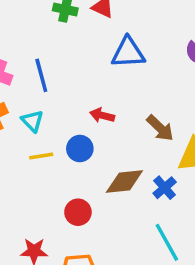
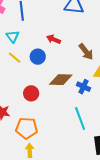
yellow line: (41, 156) -> (15, 58), turned 40
blue cross: (165, 188) -> (83, 87), turned -32

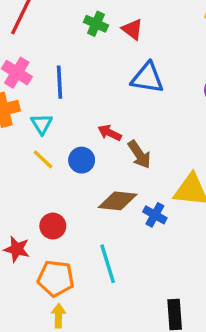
brown arrow: (86, 52) -> (139, 154), moved
red circle: (31, 93) -> (53, 226), moved
cyan line: (80, 119) -> (108, 264), moved

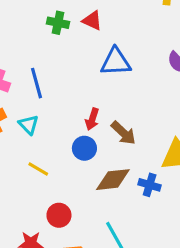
red arrow: (110, 133) -> (92, 119), turned -85
yellow line: (43, 159) -> (38, 169), moved
blue circle: (82, 160) -> (84, 148), moved

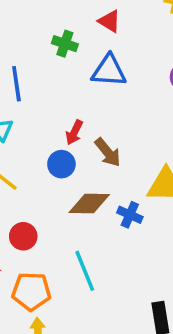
red triangle: (92, 21) -> (110, 21), moved
green cross: (58, 23) -> (65, 44), moved

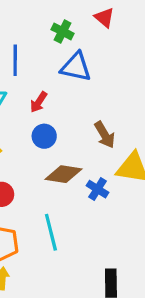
blue triangle: (109, 71) -> (76, 67), moved
red arrow: (74, 132) -> (39, 102), moved
brown arrow: (108, 152) -> (105, 135), moved

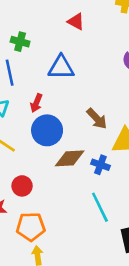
green cross: (63, 31) -> (20, 42), moved
blue circle: (44, 136) -> (47, 130), size x1.5
cyan line: (51, 232) -> (100, 207), moved

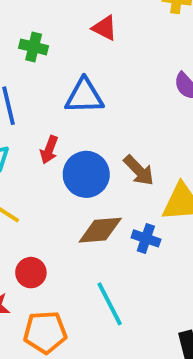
green cross: (20, 42) -> (34, 47), moved
blue circle: (47, 130) -> (86, 174), moved
cyan line: (100, 207) -> (110, 304), moved

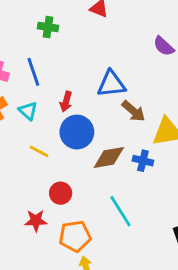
blue triangle: (84, 96) -> (111, 84), moved
blue circle: (86, 174) -> (77, 132), moved

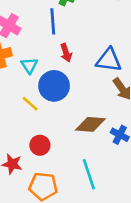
blue line: (33, 72) -> (53, 21), moved
red arrow: (66, 102) -> (66, 53), moved, turned -48
blue circle: (77, 132) -> (54, 86), moved

